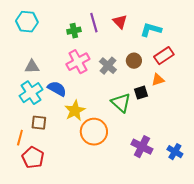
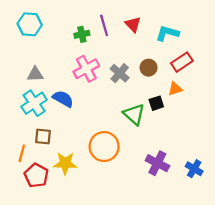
yellow star: (75, 111) -> (65, 163), moved, turned 30

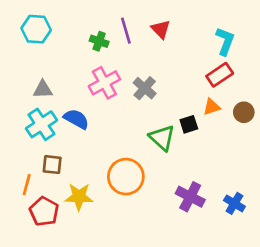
cyan L-shape: (167, 33) -> (225, 41), moved, turned 95
green cross: (82, 34) -> (99, 41), turned 32
brown circle: (149, 68) -> (244, 112), moved

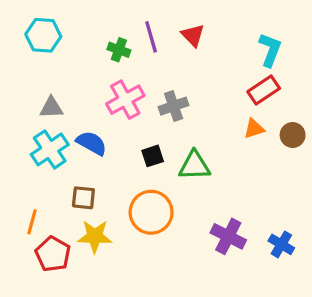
gray cross: (145, 88) -> (174, 106), turned 30
black square: (189, 124) -> (153, 156), moved
green triangle: (162, 138) -> (194, 166), turned -44
brown square: (52, 165) -> (83, 198), moved

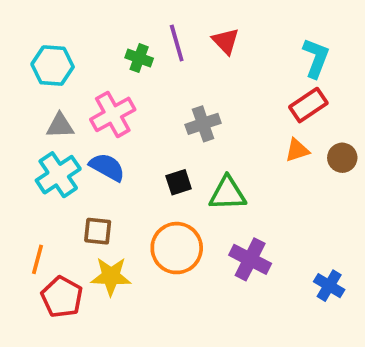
cyan hexagon: (43, 35) -> (53, 66), moved
pink cross: (125, 100) -> (113, 114), moved
purple cross: (228, 236) -> (250, 259), moved

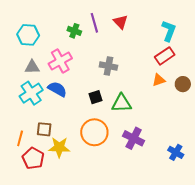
gray cross: (203, 124) -> (108, 66), turned 30
brown square: (98, 231) -> (44, 129), moved

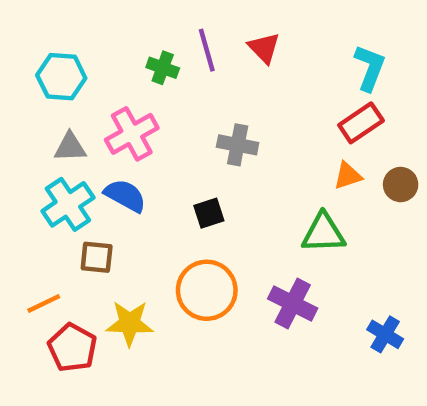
green triangle: (122, 103) -> (323, 233), moved
brown square: (44, 129) -> (97, 257), moved
orange line: (20, 138) -> (44, 304), turned 49

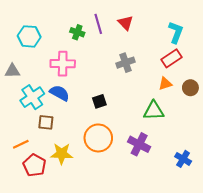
pink cross: (132, 134) -> (63, 64), turned 30
gray cross: (238, 145) -> (125, 63), moved, turned -30
gray triangle: (70, 147) -> (12, 71), moved

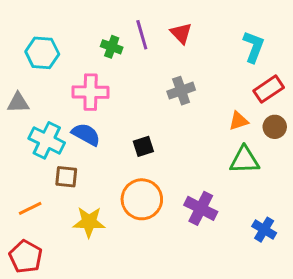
red rectangle: (172, 58) -> (269, 89), moved
cyan cross: (32, 97) -> (47, 140), turned -30
green triangle: (154, 111) -> (245, 160), moved
red pentagon: (34, 165) -> (26, 257), moved

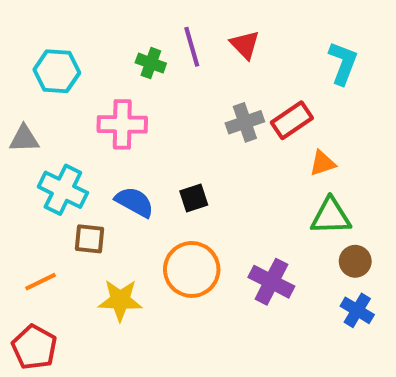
red rectangle: (269, 89) -> (292, 120), moved
brown circle: (275, 127) -> (355, 261), moved
blue semicircle: (86, 134) -> (134, 202), moved

